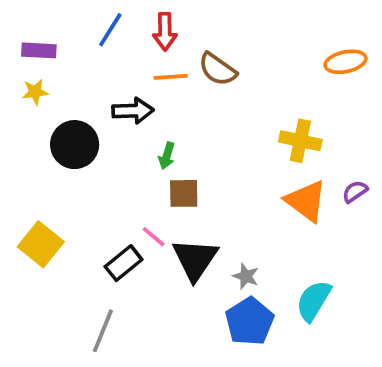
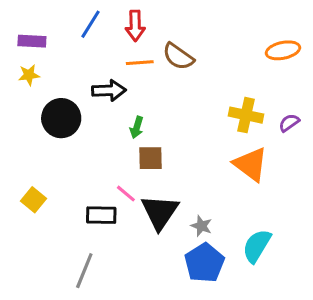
purple semicircle: (355, 192) -> (289, 123), moved
yellow square: (41, 244) -> (33, 200), size x0.7
black rectangle: (124, 263) -> (101, 215), turned 40

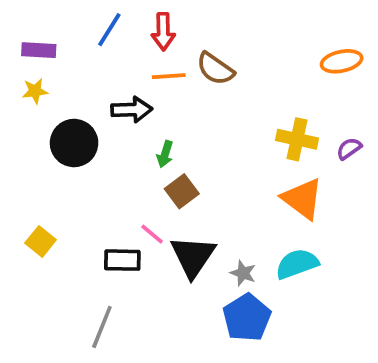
brown square: (151, 158) -> (182, 191), turned -36
cyan semicircle: (257, 246) -> (297, 264), moved, turned 39

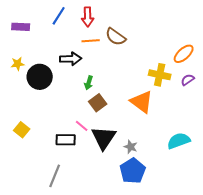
orange ellipse: (342, 61) -> (184, 54), moved, turned -30
yellow star: (35, 91) -> (18, 64), moved
orange triangle: (303, 199) -> (142, 102), moved
cyan semicircle: (297, 264) -> (179, 141), moved

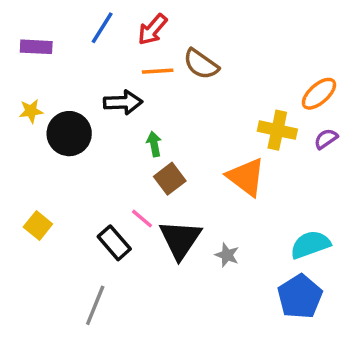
red arrow: (88, 17) -> (152, 29), turned 42
green arrow: (89, 83) -> (154, 144), turned 152
black rectangle: (66, 140) -> (114, 243), turned 48
blue pentagon: (133, 171) -> (300, 297), moved

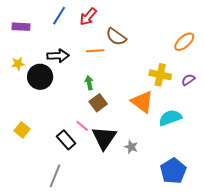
orange line: (158, 71) -> (95, 51), moved
orange ellipse: (319, 94) -> (184, 42), moved
black arrow: (123, 102) -> (58, 56), moved
cyan semicircle: (310, 245) -> (170, 118), moved

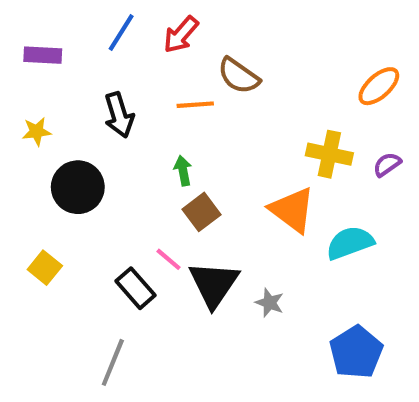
black arrow: (58, 56) -> (119, 115), turned 75
black circle: (40, 77) -> (78, 187), moved

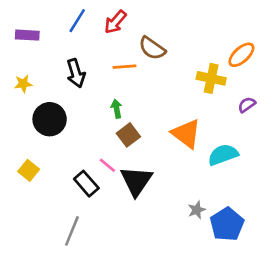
yellow cross: (329, 154) -> (211, 78), moved
gray star: (270, 303) -> (197, 210), moved, turned 30

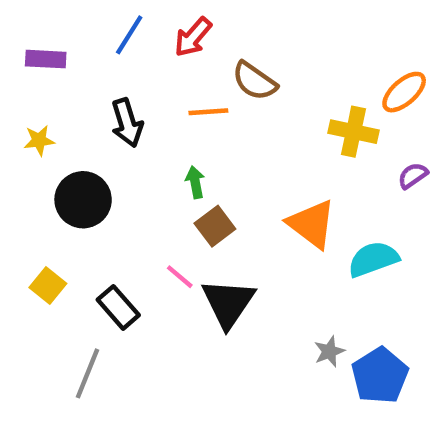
black rectangle: (86, 184) -> (118, 307), moved
gray line: (72, 231) -> (87, 373), moved

